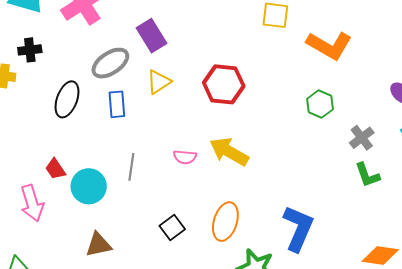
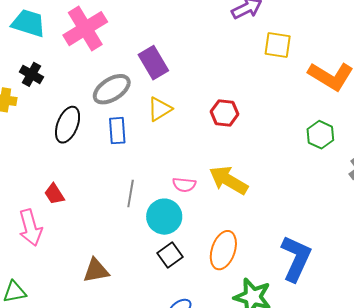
black cross: (30, 50) -> (31, 74), turned 35
red hexagon: (224, 84) -> (224, 113), size x0.7
cyan circle: (89, 186) -> (164, 217), moved

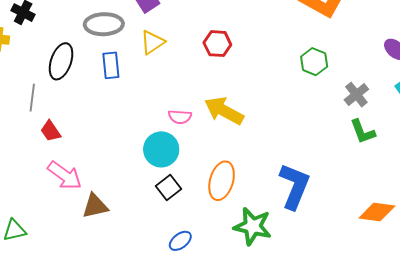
gray ellipse: (112, 89) -> (104, 24), turned 33
gray line: (131, 194) -> (32, 98), moved
pink arrow: (30, 228) -> (65, 175), moved, turned -36

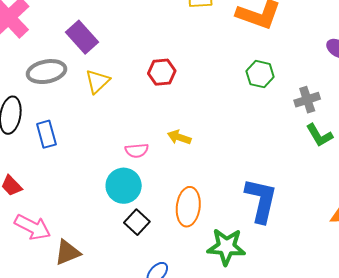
blue rectangle: (111, 65) -> (46, 134), moved
gray cross: (356, 95) -> (307, 100), turned 30
yellow arrow: (224, 111) -> (179, 137), size x0.6

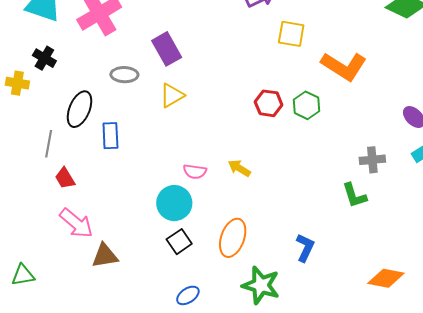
gray ellipse: (46, 72) -> (124, 75), size x0.7
red hexagon: (162, 72) -> (269, 103), moved
green hexagon: (260, 74) -> (307, 105), moved
green L-shape: (319, 135) -> (354, 195), moved
blue L-shape: (261, 200) -> (305, 248), size x0.6

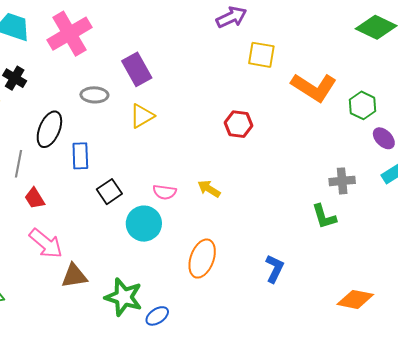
green hexagon: (307, 105) -> (363, 105), moved
black square: (179, 242) -> (109, 192), moved
green star: (261, 285) -> (124, 297), moved

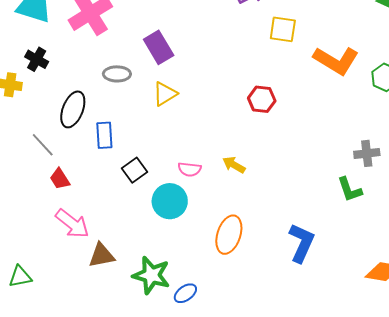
gray line: (18, 164) -> (43, 145), turned -52
blue L-shape: (275, 269) -> (302, 243), size x1.4

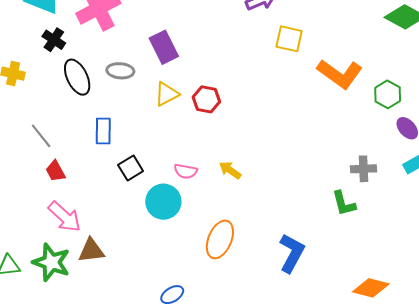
black cross: (37, 59) -> (54, 40), moved
red hexagon: (262, 99) -> (206, 99), moved
black ellipse: (73, 109) -> (77, 77), moved, turned -51
green star: (151, 275) -> (51, 262), moved

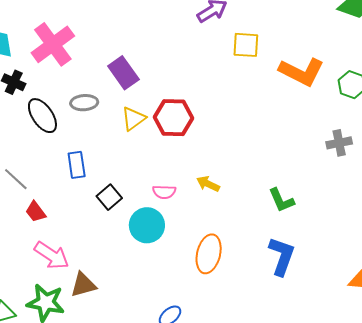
red hexagon: (206, 99) -> (174, 118), size x1.4
gray cross: (364, 169) -> (339, 143), moved
green L-shape: (344, 203) -> (281, 200), moved

